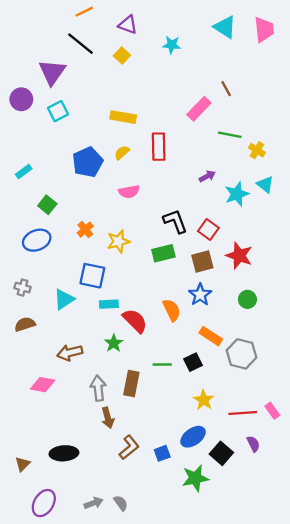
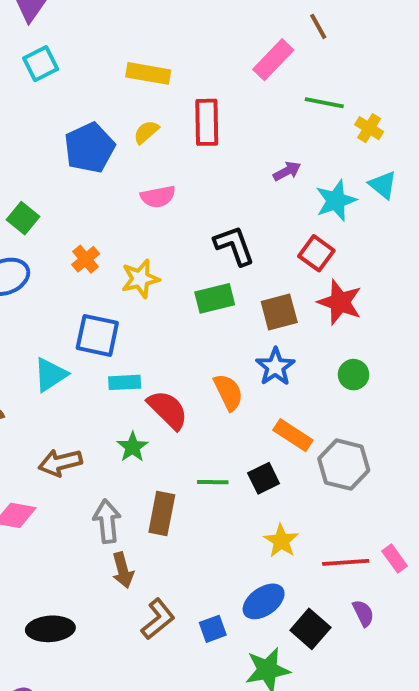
red square: (208, 230) -> (316, 253), moved

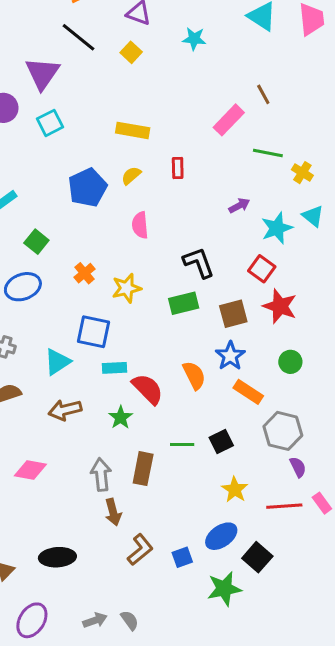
red rectangle: (207, 122) -> (178, 168), size x0.6
pink semicircle: (158, 197) -> (140, 225), turned 96
orange rectangle: (293, 435) -> (248, 392), moved
brown arrow: (60, 463) -> (65, 410), moved
purple semicircle: (363, 613) -> (298, 467), moved

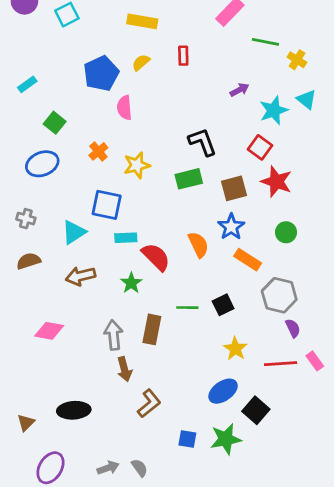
pink semicircle: (140, 225) -> (124, 108), moved
blue square: (182, 557) -> (187, 439), moved, turned 30

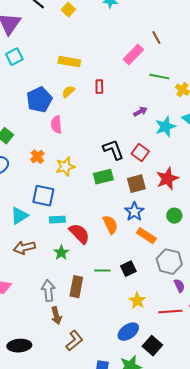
red square: (260, 147) -> (140, 153), moved
red star: (276, 182) -> (167, 179), turned 30

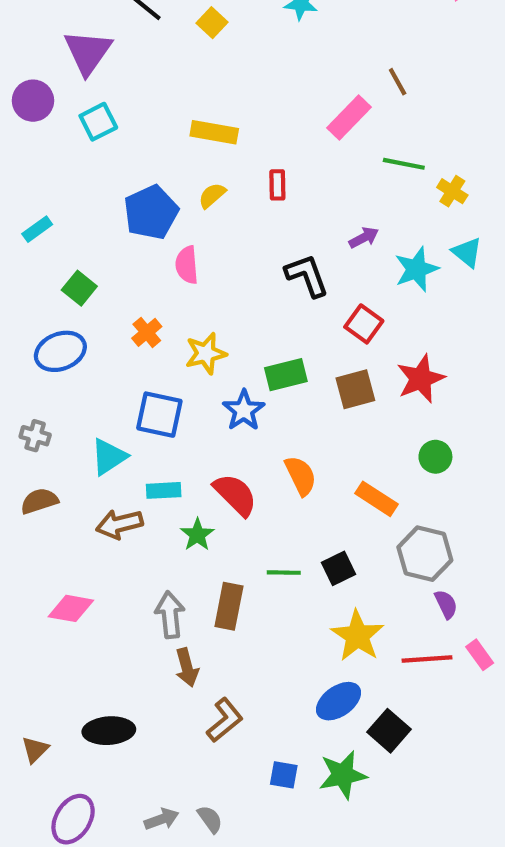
black L-shape: (113, 150) -> (307, 275), moved
blue star: (134, 212) -> (244, 410), moved
cyan rectangle: (57, 220) -> (164, 490), moved
yellow star: (137, 301) -> (357, 636), size x1.4

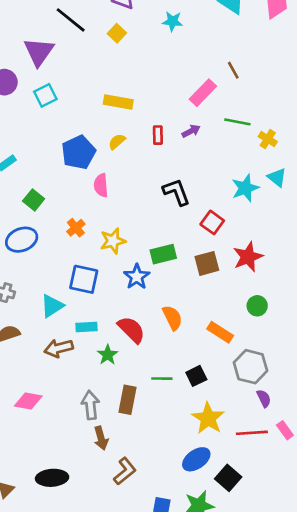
purple arrow: (364, 238) -> (191, 131), moved

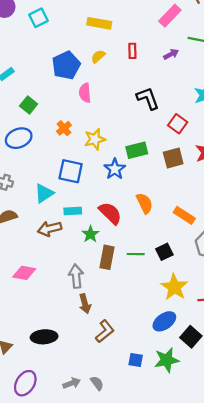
purple arrow: (191, 131) -> (171, 54), moved
brown rectangle: (127, 400) -> (107, 257), moved

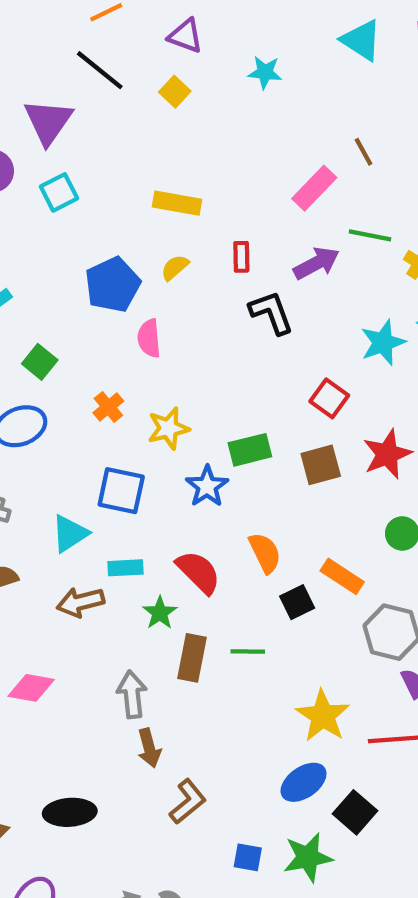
purple arrow: (171, 54) -> (316, 263), size x1.5
black L-shape: (148, 98) -> (271, 313), moved
black square: (164, 252) -> (297, 602), moved

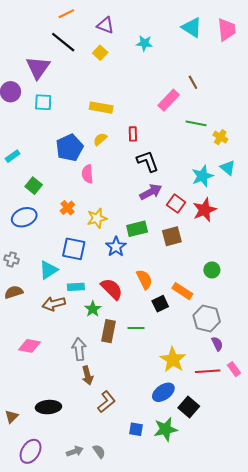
cyan square: (59, 192) -> (43, 102), turned 30
purple arrow: (316, 263) -> (151, 192), moved
red star: (387, 454) -> (205, 210), moved

